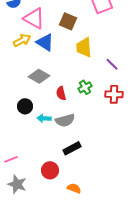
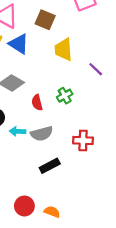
red cross: (114, 94) -> (83, 140), moved
red circle: (50, 170) -> (24, 206), moved

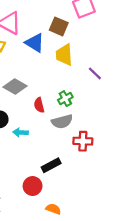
brown square: (45, 20) -> (59, 26), moved
blue triangle: (19, 44) -> (35, 43), moved
gray semicircle: (42, 134) -> (62, 122), moved
red circle: (24, 206) -> (33, 186), moved

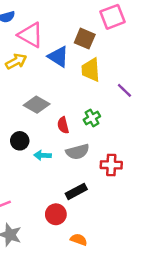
gray semicircle: (62, 122) -> (78, 152), moved

